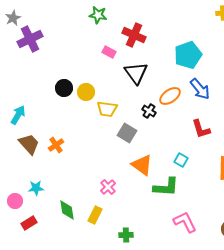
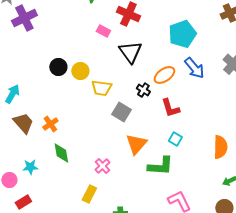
red L-shape: (201, 129) -> (170, 108), moved
orange triangle: (142, 165) -> (136, 144), turned 35
green diamond: (67, 210) -> (61, 153), moved

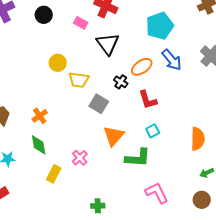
black circle: (58, 67) -> (44, 15), moved
orange cross: (50, 124) -> (40, 116), moved
cyan square: (175, 139) -> (153, 131), turned 32
yellow rectangle: (89, 194) -> (54, 174), moved

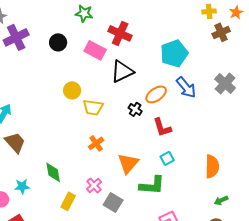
pink rectangle: (81, 23) -> (95, 50), size x1.5
black triangle: (108, 44) -> (122, 71), turned 40
gray square: (99, 104) -> (113, 202), moved
orange cross: (40, 116) -> (96, 143), moved

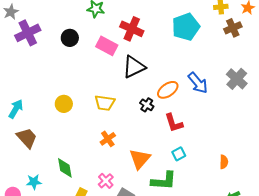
cyan pentagon: (174, 53) -> (186, 27), moved
yellow circle: (72, 90) -> (64, 104), moved
orange semicircle: (212, 166) -> (224, 162), size x0.6

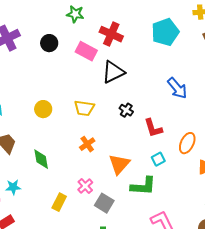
orange ellipse: (168, 90) -> (187, 143), moved, turned -30
green diamond: (65, 168) -> (41, 159), moved

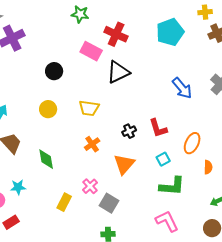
black circle: (49, 43) -> (54, 71), moved
black cross: (126, 110) -> (129, 131), moved, turned 32
green L-shape: (143, 186) -> (172, 186), moved

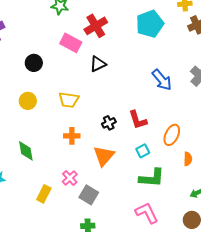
red cross: (116, 34) -> (96, 26), turned 35
black triangle: (118, 72) -> (98, 64), size x0.7
orange cross: (92, 144) -> (72, 136), turned 35

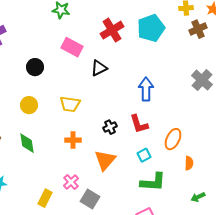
red cross: (96, 26) -> (112, 30), moved
blue arrow: (162, 80) -> (146, 89), moved, turned -140
green diamond: (26, 151) -> (27, 143), moved

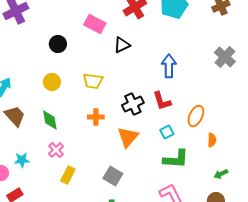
black cross: (110, 127) -> (133, 104), size x1.5
pink cross: (71, 182) -> (56, 150), moved

